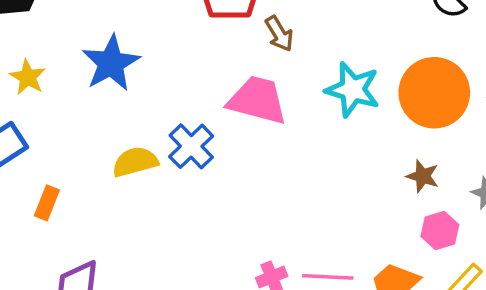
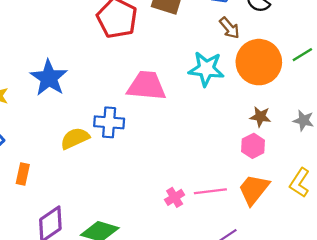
brown arrow: (279, 34) -> (229, 28), moved
blue cross: (191, 146) -> (109, 122), turned -32
pink hexagon: (440, 230) -> (253, 146), moved

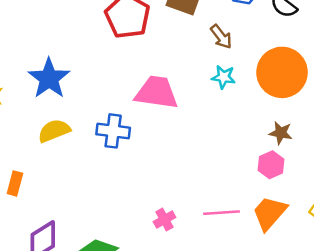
brown arrow: (229, 28) -> (221, 37), moved
cyan star: (206, 69) -> (224, 77), size x0.6
yellow semicircle: (75, 138) -> (54, 131), moved
pink cross: (175, 197) -> (164, 219), moved

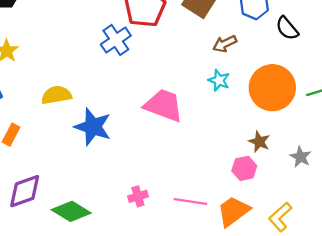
brown arrow: (221, 37) -> (225, 44), turned 90
blue star: (49, 78) -> (93, 127), moved, turned -30
pink trapezoid: (156, 93) -> (164, 105), moved
blue cross: (113, 131) -> (116, 40), moved, turned 36

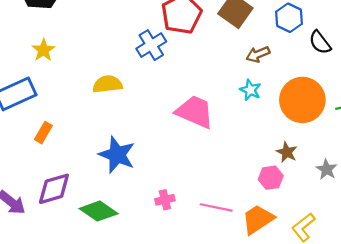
yellow semicircle: (56, 95) -> (107, 84), moved
blue star: (93, 127) -> (117, 155), moved

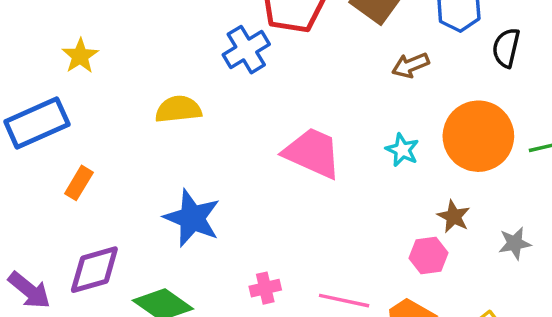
black semicircle: (320, 42) -> (506, 48), turned 50
cyan star: (250, 90) -> (402, 150), moved
gray star: (327, 169) -> (515, 243), turned 30

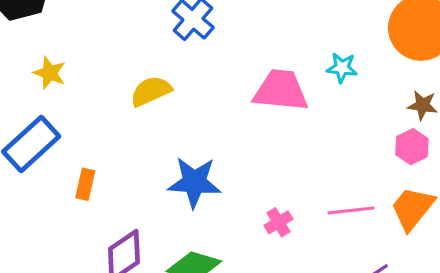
cyan star: (402, 150) -> (342, 68), moved

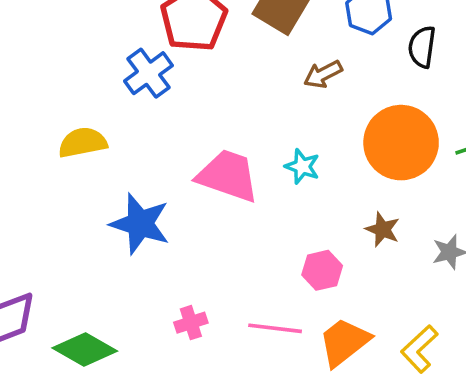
pink hexagon: (412, 147) -> (322, 270), moved
blue star: (194, 182) -> (140, 224), moved

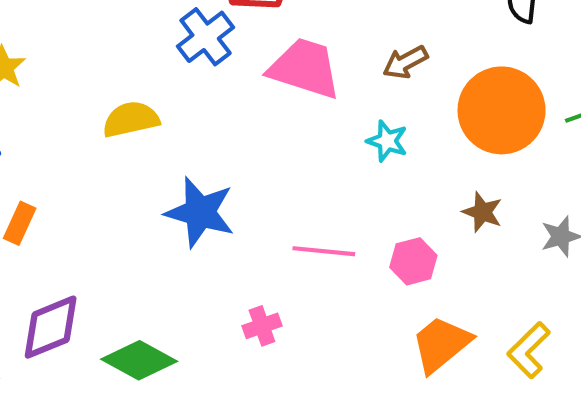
brown arrow: (323, 74) -> (405, 62), moved
pink trapezoid: (228, 176) -> (305, 68), moved
pink line: (275, 328) -> (324, 251), moved

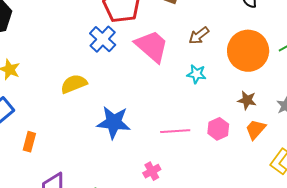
pink trapezoid: (305, 68) -> (152, 46), turned 33
orange trapezoid: (441, 344) -> (256, 129), moved, size x0.7

